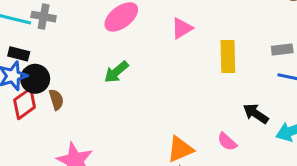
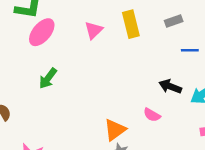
gray rectangle: (282, 49) -> (174, 21), moved
yellow rectangle: (228, 57) -> (131, 24), moved

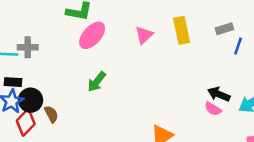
blue line: (190, 50) -> (238, 46), moved, turned -72
pink semicircle: (152, 115) -> (213, 109), moved

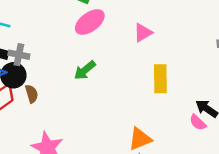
yellow rectangle: (182, 30) -> (160, 79), moved
gray cross: (28, 47) -> (19, 55), moved

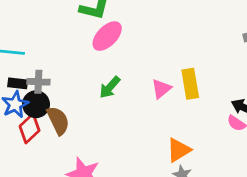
pink triangle: (143, 33) -> (161, 89), moved
brown semicircle: (32, 94) -> (58, 121), size x1.5

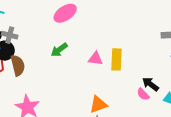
pink triangle: (161, 89) -> (95, 59), turned 35

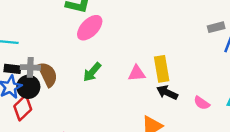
brown semicircle: (18, 65) -> (48, 74), moved
black arrow: (150, 84) -> (167, 93), moved

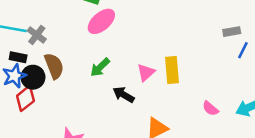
gray cross: (30, 67) -> (37, 35), moved, turned 30
pink triangle: (137, 73) -> (146, 72), turned -42
black arrow: (167, 93) -> (124, 95), moved

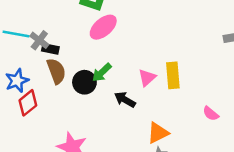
black rectangle: (18, 57) -> (50, 49), moved
black circle: (33, 77) -> (84, 82), moved

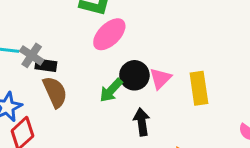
pink triangle: (147, 78) -> (160, 78), moved
black circle: (84, 82) -> (134, 75), moved
black arrow: (125, 100) -> (142, 122), turned 55

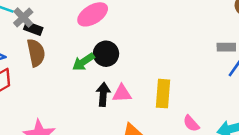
pink triangle: (160, 78) -> (122, 93), moved, turned 30
yellow rectangle: (199, 88) -> (163, 94), moved

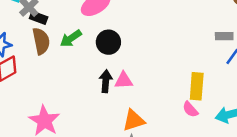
green arrow: (83, 62) -> (71, 38), moved
yellow rectangle: (163, 94) -> (197, 86), moved

